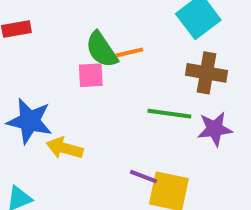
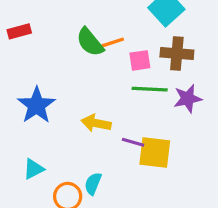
pink square: (91, 75) -> (140, 60), moved
blue star: (30, 121) -> (36, 105), turned 30
yellow arrow: (65, 148) -> (96, 123), moved

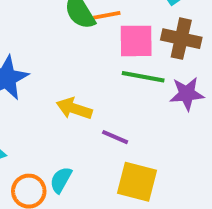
pink square: (140, 60) -> (136, 41), size x1.4
yellow square: (155, 152) -> (137, 182), moved

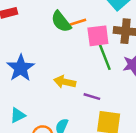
green line: (143, 77) -> (105, 57), turned 65

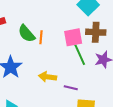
green semicircle: (61, 22) -> (27, 34), moved
orange line: (78, 22) -> (41, 37), moved, turned -64

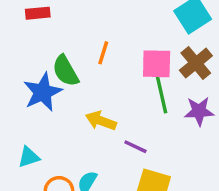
brown cross: (96, 32) -> (196, 63), turned 36
green semicircle: (27, 34) -> (65, 71), moved

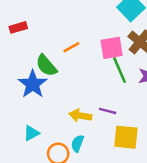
orange line: (103, 53) -> (71, 47), turned 54
yellow arrow: (101, 121) -> (80, 116), moved

